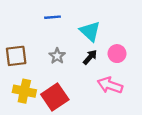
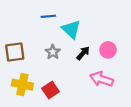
cyan triangle: (90, 31) -> (71, 29), moved
red square: (55, 97) -> (51, 90), size x0.7

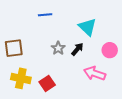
cyan triangle: (71, 29) -> (87, 27), moved
pink circle: (108, 50) -> (110, 50), moved
gray star: (53, 52) -> (58, 48), moved

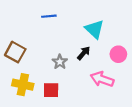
brown square: (14, 48) -> (15, 52), turned 36
gray star: (58, 48) -> (60, 62), moved
red square: (47, 83) -> (51, 90), turned 35

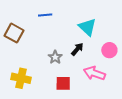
brown square: (15, 52) -> (14, 33), moved
red square: (51, 90) -> (63, 83), moved

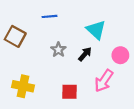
gray star: (55, 57) -> (58, 50), moved
pink arrow: (94, 73) -> (104, 81), turned -75

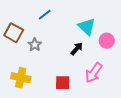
blue line: (50, 16) -> (45, 15), turned -32
gray star: (58, 50) -> (35, 45), moved
pink circle: (120, 55) -> (107, 41), moved

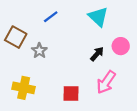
cyan triangle: (87, 27) -> (98, 17), moved
black arrow: (77, 49) -> (97, 54), moved

